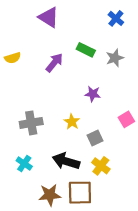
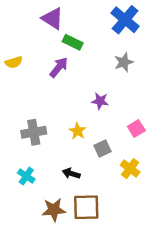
blue cross: (116, 18) -> (125, 20), size x1.6
green rectangle: (86, 50) -> (73, 42), moved
black arrow: (66, 161) -> (71, 174), size x0.6
yellow cross: (101, 166) -> (130, 169), moved

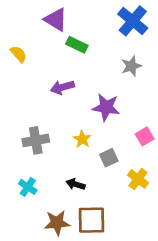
yellow semicircle: (14, 62) -> (18, 54), moved, turned -114
purple arrow: (59, 67) -> (62, 87), moved, turned -145
purple star: (100, 101) -> (106, 107), size x1.5

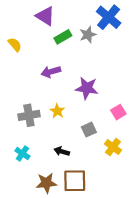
green rectangle: (77, 45) -> (63, 37), turned -56
gray star: (131, 66) -> (88, 35), moved
yellow star: (82, 139) -> (57, 111), moved

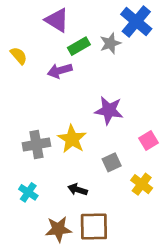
purple arrow: (51, 72) -> (60, 71), moved
yellow star: (57, 111) -> (72, 139), size x1.5

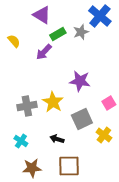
purple arrow: (60, 71) -> (44, 52), turned -30
gray square: (112, 162) -> (82, 119), size x1.5
brown star: (58, 229) -> (32, 168), moved

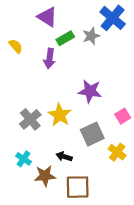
purple arrow: (44, 52) -> (49, 59), turned -36
gray cross: (27, 106) -> (30, 119), turned -30
brown star: (32, 168) -> (45, 176), moved

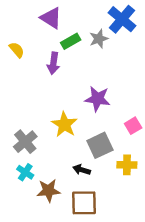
gray cross: (30, 119) -> (25, 142), moved
yellow cross: (117, 152) -> (127, 165), turned -36
black arrow: (64, 157) -> (82, 170), moved

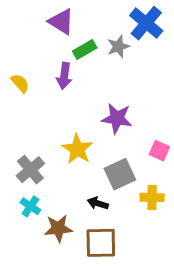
yellow semicircle: (17, 50) -> (20, 83), moved
pink square: (133, 126) -> (159, 151), turned -35

